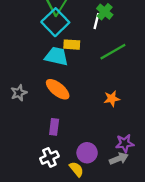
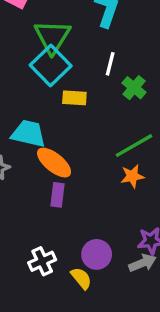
green cross: (105, 12) -> (134, 88), moved
green line: (113, 52) -> (134, 146), moved
cyan trapezoid: (56, 56) -> (29, 134), moved
purple rectangle: (54, 127) -> (57, 195), moved

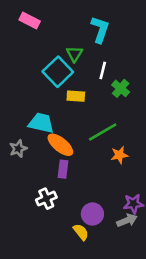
green triangle: (52, 37) -> (74, 54), moved, size x0.6
green line: (134, 146) -> (103, 132), moved
white cross: (42, 261) -> (46, 199), moved

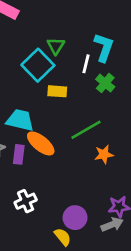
cyan L-shape: (100, 29) -> (104, 47), moved
purple rectangle: (63, 169) -> (19, 154), moved

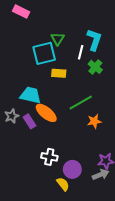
cyan square: (38, 65) -> (44, 53), turned 30
purple rectangle: (19, 154) -> (29, 121), turned -40
white cross: (26, 201) -> (49, 157), moved, turned 35

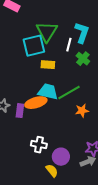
green triangle: (58, 39) -> (47, 32), size x1.6
cyan trapezoid: (31, 95) -> (48, 92), moved
orange ellipse: (46, 113) -> (36, 103), turned -55
purple rectangle: (29, 121) -> (20, 111), turned 40

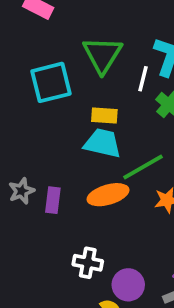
cyan square: (34, 46) -> (51, 82), moved
cyan trapezoid: (48, 92) -> (102, 143), moved
orange ellipse: (36, 103) -> (108, 195), moved

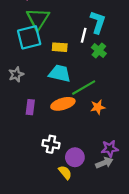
green triangle: (102, 55) -> (38, 19), moved
yellow rectangle: (104, 116) -> (60, 47), moved
gray star: (22, 191) -> (16, 74), moved

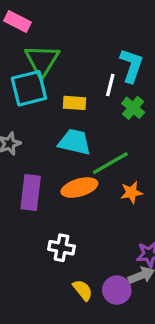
purple rectangle: (30, 107) -> (31, 192), size x1.5
purple circle: (75, 157) -> (117, 290), moved

